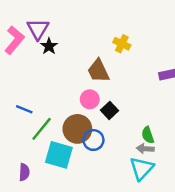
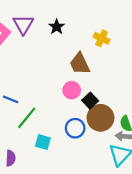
black star: (49, 46) -> (57, 27), moved
brown circle: (77, 129) -> (100, 118), moved
cyan square: (59, 155) -> (43, 142), size x0.6

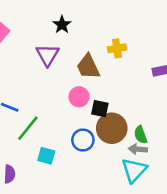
purple triangle: (23, 24) -> (48, 55), moved
yellow cross: (102, 38) -> (117, 48), moved, turned -35
black square: (90, 101) -> (100, 109), turned -35

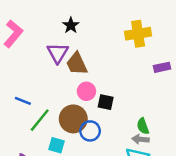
yellow cross: (117, 48) -> (138, 34), moved, size x1.5
brown trapezoid: (88, 67) -> (77, 64), moved
brown circle: (112, 128) -> (73, 119), moved

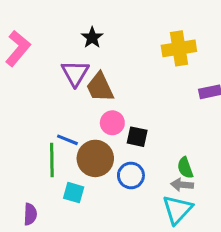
blue line: (23, 101) -> (67, 140), moved
green line: (40, 120) -> (52, 160), turned -40
blue circle: (90, 131) -> (131, 175), moved

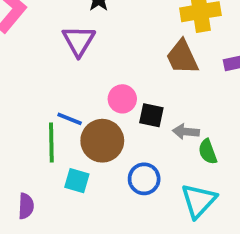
brown trapezoid: (100, 87) -> (182, 57), moved
blue circle: (131, 175) -> (144, 179), moved
gray arrow: (182, 185) -> (186, 132), moved

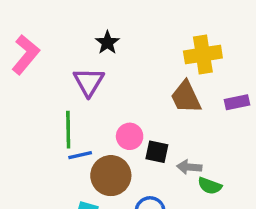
blue line: (70, 119) -> (80, 155), turned -35
green line: (51, 143) -> (68, 130), moved
green semicircle: (208, 152) -> (210, 186), turned -50

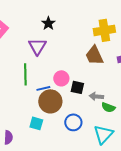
blue line: (80, 155) -> (43, 88), moved

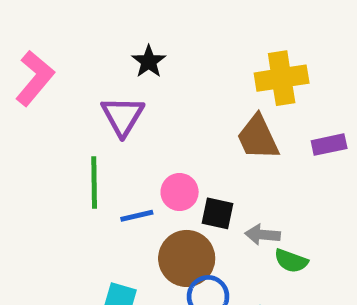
brown circle: (50, 101) -> (187, 258), moved

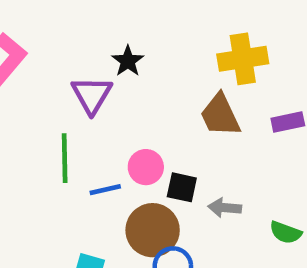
black star: (149, 61) -> (128, 61), moved
green semicircle: (291, 261) -> (286, 232), moved

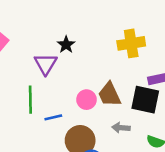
brown trapezoid: (220, 115) -> (109, 94), moved
pink circle: (146, 167) -> (86, 100), moved
black square: (182, 187) -> (145, 100), moved, size x1.6

